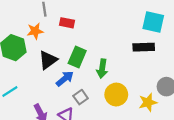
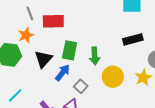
red rectangle: (67, 23) -> (53, 21), size x1.5
black rectangle: (144, 47) -> (133, 39), moved

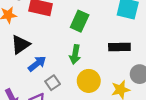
green rectangle: (70, 50) -> (80, 21), moved

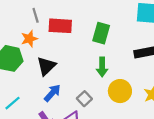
blue arrow: (37, 64) -> (52, 93), moved

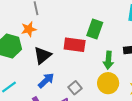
red rectangle: (60, 26) -> (75, 45), moved
green arrow: (102, 67) -> (108, 60), moved

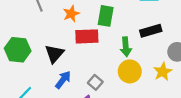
orange star: (29, 29) -> (71, 14), moved

